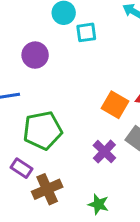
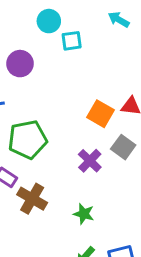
brown cross: (47, 189) -> (32, 199), turned -36

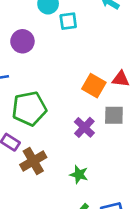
gray square: (123, 147) -> (114, 115), turned -35
brown cross: (32, 199) -> (33, 161), turned 30

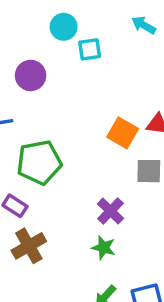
purple cross: (84, 127) -> (111, 211), moved
brown cross: (33, 161) -> (29, 246), moved

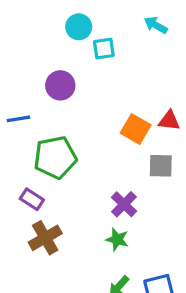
purple circle: (31, 75) -> (60, 85), moved

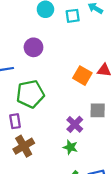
cyan square: (104, 49) -> (73, 16), moved
gray square: (161, 166) -> (98, 110), moved
purple rectangle: (32, 199) -> (15, 121), turned 48

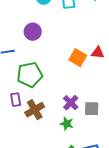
gray square: (98, 110) -> (92, 109), moved
brown cross: (24, 146) -> (35, 110), moved

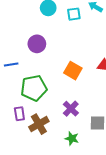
orange square: (78, 58) -> (73, 71), moved
purple cross: (71, 103) -> (71, 109), moved

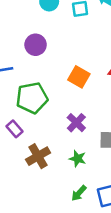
purple rectangle: (19, 114) -> (15, 129), turned -32
brown cross: (39, 124) -> (38, 156), moved

